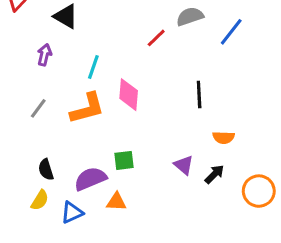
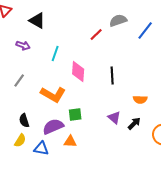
purple arrow: (44, 55) -> (23, 46), turned 96
black line: (199, 95) -> (112, 76), moved
orange L-shape: (87, 108) -> (53, 94), moved, turned 45
blue triangle: (72, 212) -> (41, 148), turned 35

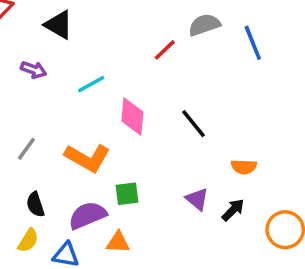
blue line: (145, 30) -> (253, 43), turned -60
cyan line: (55, 54) -> (91, 84), turned 42
black line: (112, 76) -> (194, 124), turned -36
gray line: (19, 80) -> (26, 149), moved

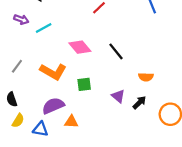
cyan line: (91, 84) -> (44, 28), moved
pink diamond: (132, 116) -> (80, 47), turned -45
green square: (127, 194) -> (84, 84), moved
black semicircle: (35, 205) -> (12, 99), moved

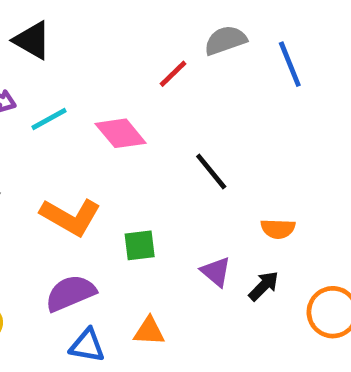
pink diamond: (80, 47) -> (121, 133), moved
orange triangle: (71, 122) -> (149, 331), moved
blue triangle: (40, 129) -> (87, 346), moved

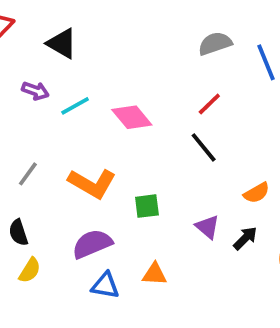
red line: (173, 74) -> (209, 104), moved
orange semicircle: (278, 229) -> (257, 193), turned -32

